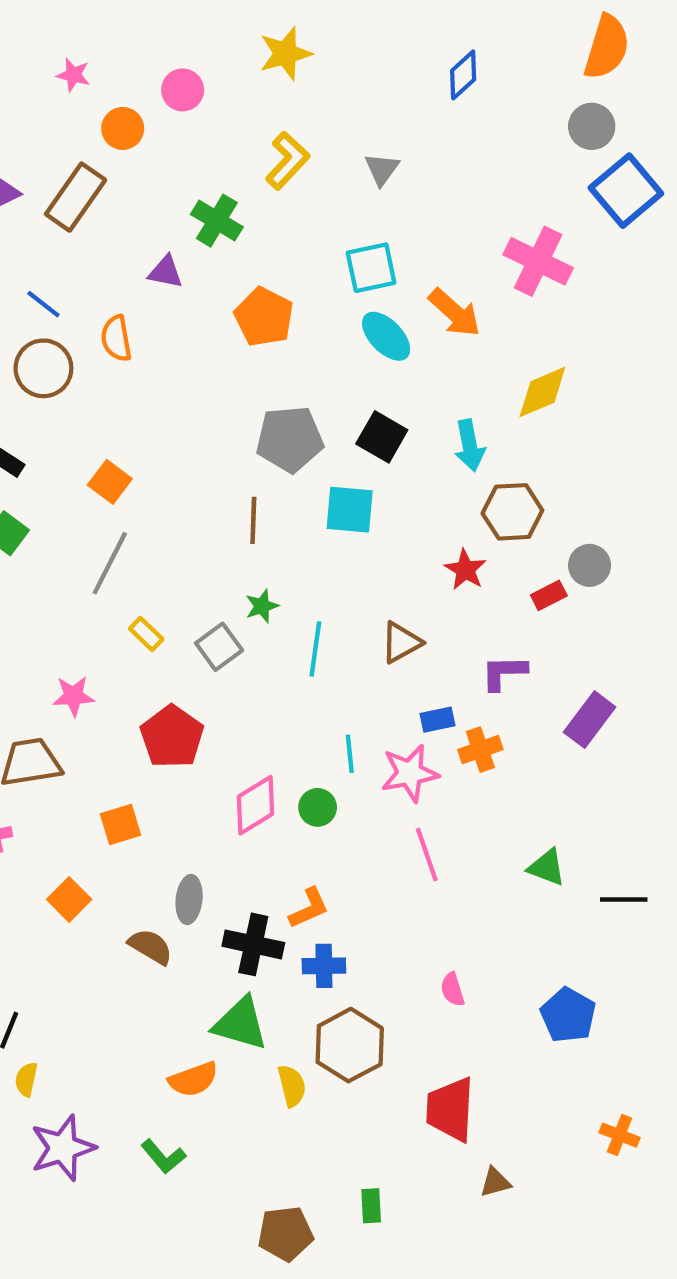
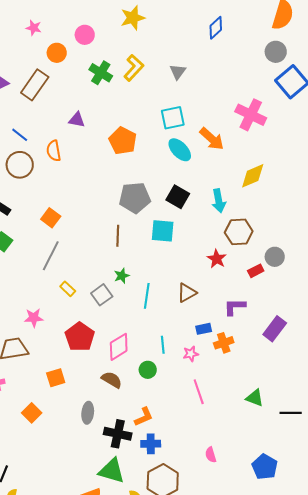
green cross: (217, 221) -> (101, 73), moved
pink star: (410, 773) -> (191, 354), size x0.6
pink diamond: (255, 805) -> (119, 347), moved
brown semicircle: (151, 947) -> (112, 380), moved

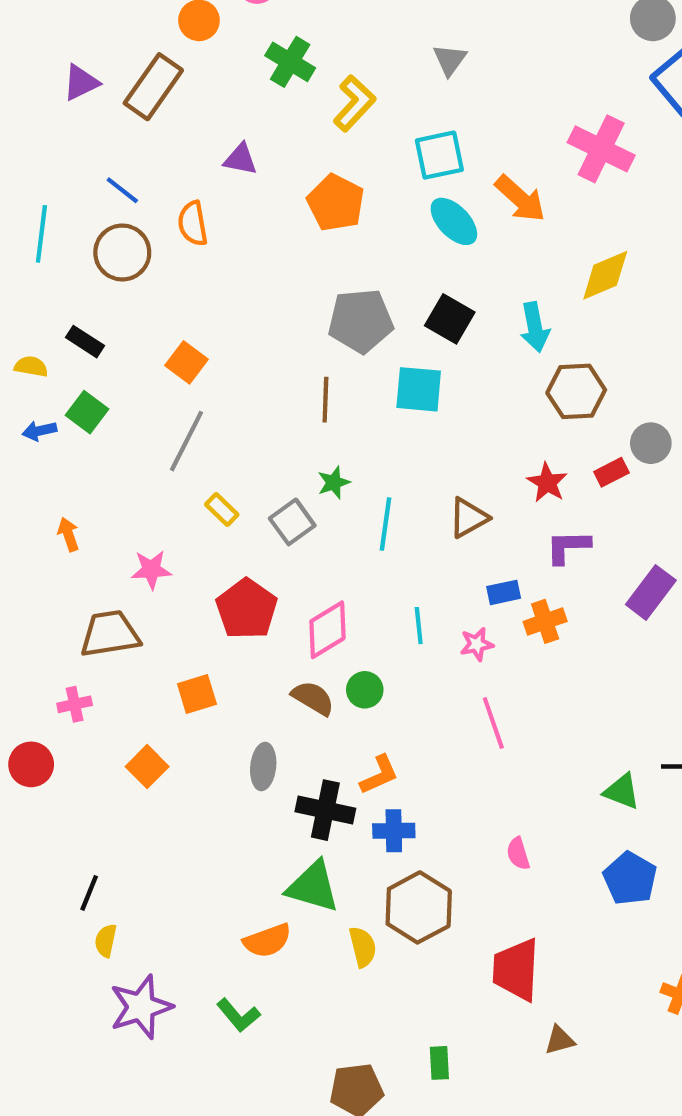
yellow L-shape: (134, 68) -> (354, 103), moved
red star: (217, 259) -> (547, 483), moved
green circle: (148, 370) -> (365, 690), moved
green triangle: (255, 398) -> (622, 791), moved

